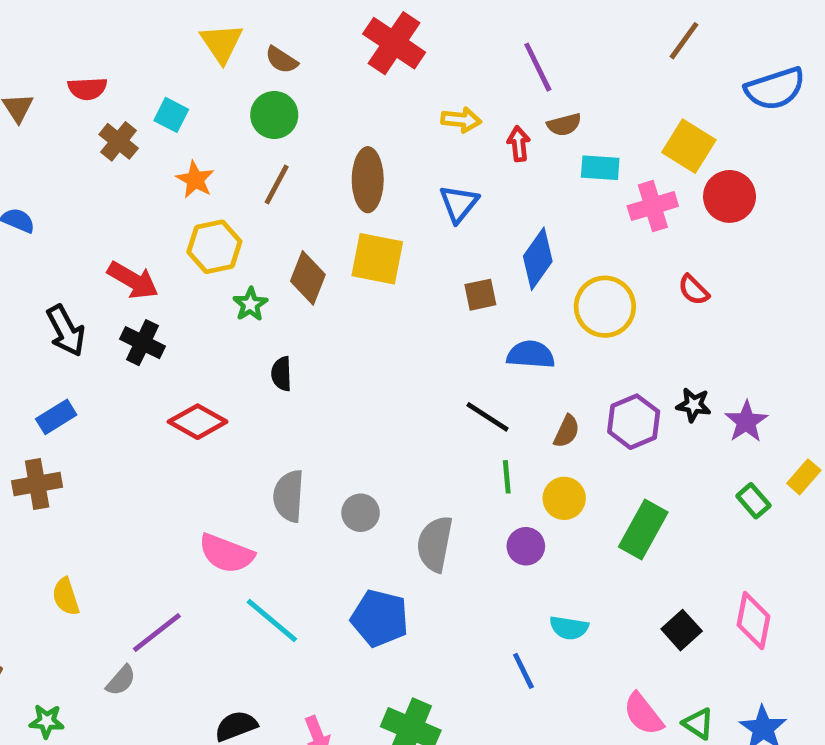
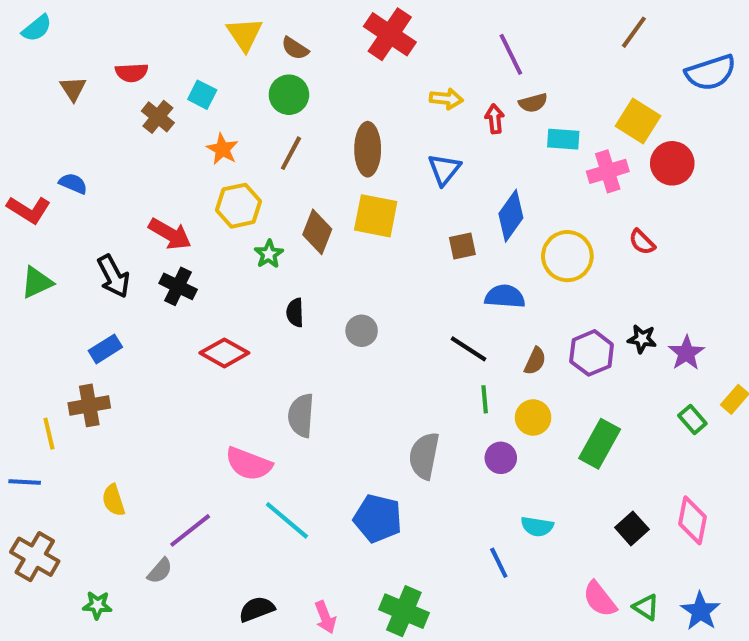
gray circle: (361, 513) -> (362, 331), moved

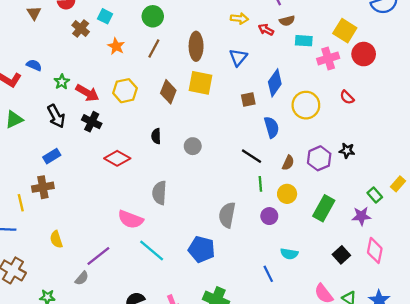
red arrow: (495, 119) -> (266, 30), turned -56
yellow hexagon: (239, 206) -> (125, 91), moved
green star: (269, 254) -> (62, 82), moved
blue semicircle: (505, 296) -> (272, 127), turned 70
purple star: (686, 353) -> (361, 216), moved, turned 30

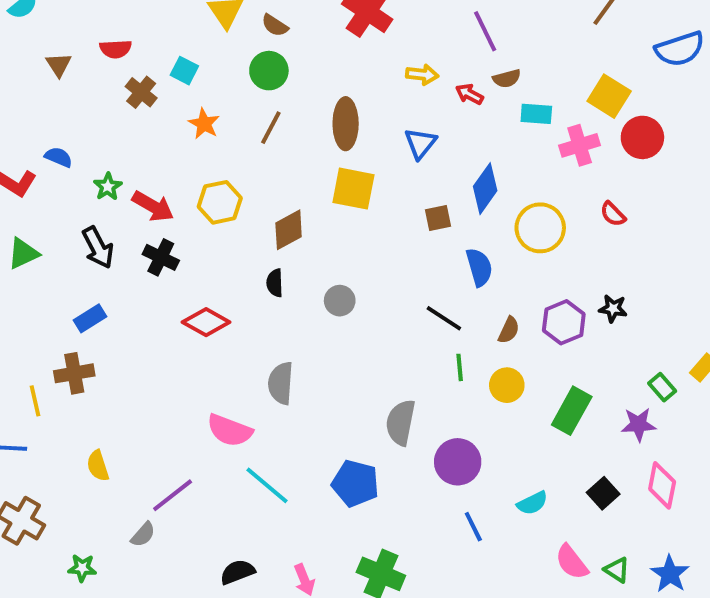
brown diamond: (168, 92) -> (289, 230), moved, turned 40
purple circle: (269, 216) -> (458, 462), moved, size x1.5
cyan semicircle: (289, 254) -> (532, 503), moved, turned -35

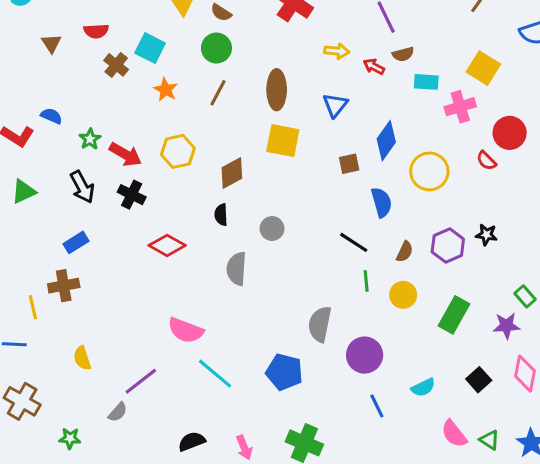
cyan square: (184, 71) -> (150, 48), size x1.4
red circle: (642, 137) -> (510, 133), moved
gray semicircle: (281, 383) -> (237, 269), moved

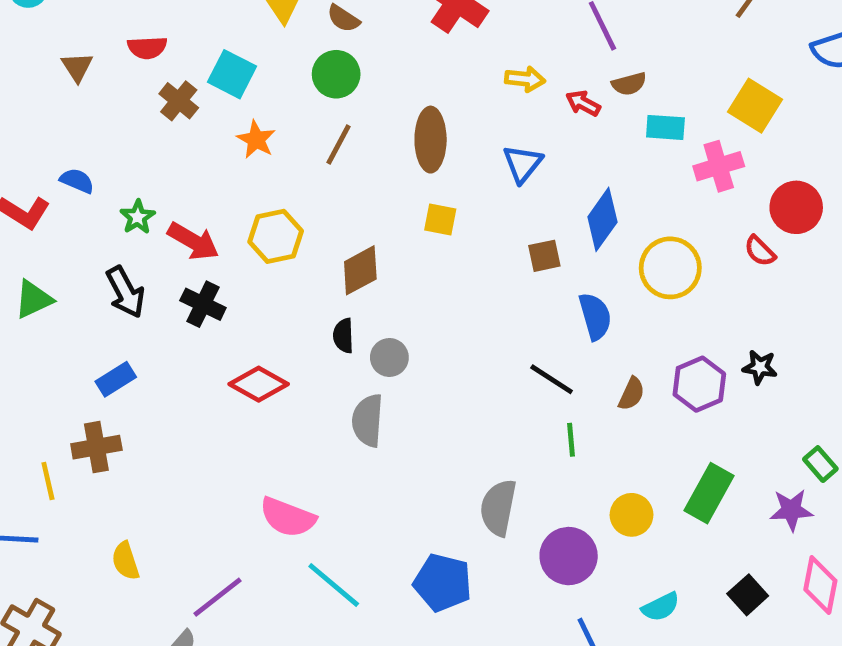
yellow square: (283, 141) -> (440, 219), size x0.6
gray circle: (272, 229) -> (389, 357), moved
yellow circle: (403, 295) -> (632, 515), moved

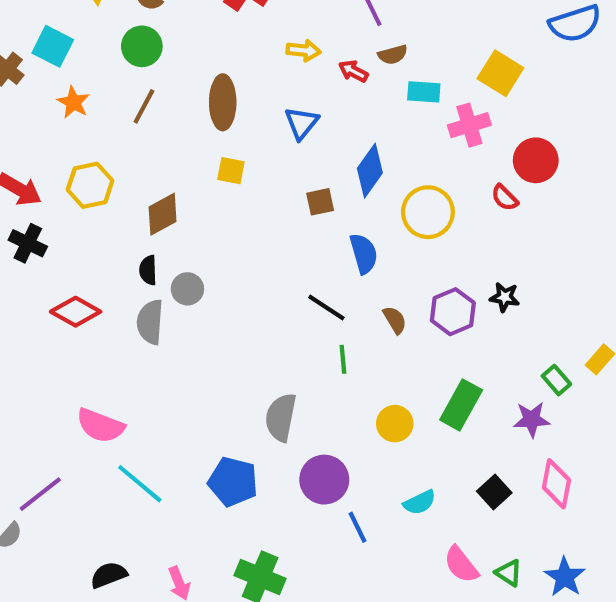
brown semicircle: (632, 394) -> (395, 320), turned -56
gray semicircle: (368, 420) -> (150, 322), moved
purple circle: (569, 556) -> (324, 480), moved

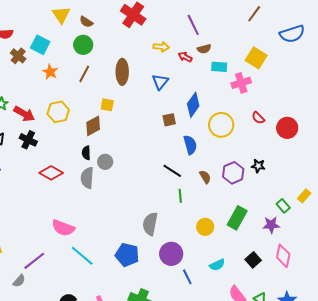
red circle: (536, 160) -> (287, 128), moved
yellow square: (231, 171) -> (107, 105), moved

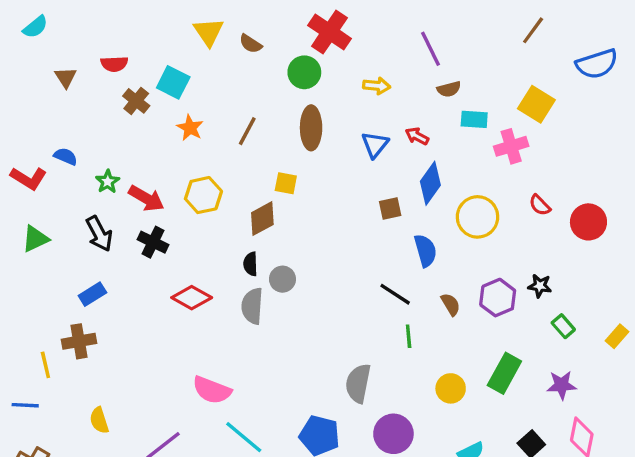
green circle: (83, 45) -> (304, 72), moved
red arrow: (185, 57) -> (417, 136), moved
green rectangle: (283, 206) -> (563, 326), moved

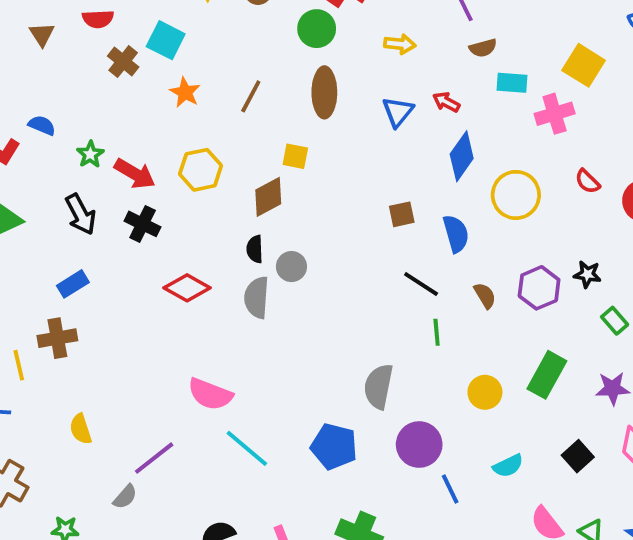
brown square: (390, 208) -> (402, 214), moved

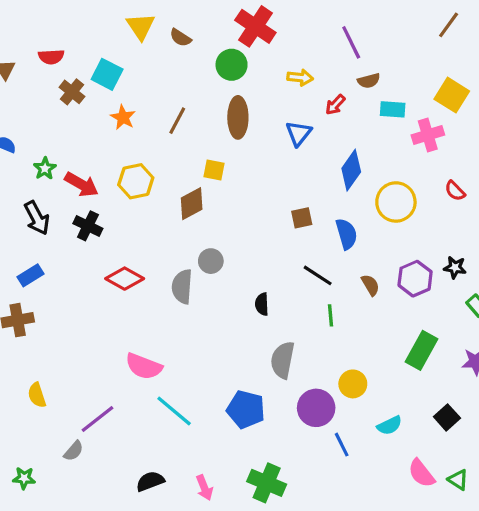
red arrow: (446, 102) -> (335, 105), moved, turned -75
black semicircle: (255, 249) -> (262, 304), moved
yellow circle: (485, 392) -> (353, 384), moved

